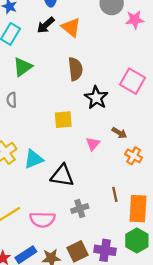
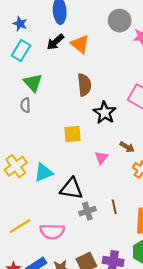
green triangle: (23, 67) -> (33, 83), turned -36
gray semicircle: (12, 100) -> (25, 105), moved
brown line: (115, 194) -> (114, 207), moved
gray cross: (80, 209) -> (87, 211), moved

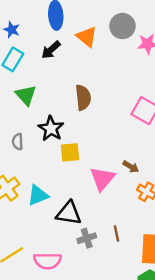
orange triangle: (80, 44) -> (87, 37), moved
gray semicircle: (25, 105) -> (18, 142), moved
black star: (105, 113) -> (51, 129), moved
pink triangle: (101, 158) -> (102, 179), size x1.6

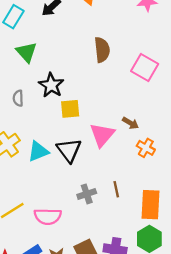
brown semicircle: (83, 98) -> (102, 50), moved
black triangle: (69, 213) -> (69, 150), moved, turned 44

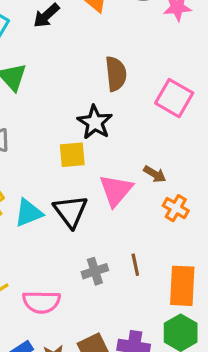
black star: (51, 85) -> (95, 122), moved

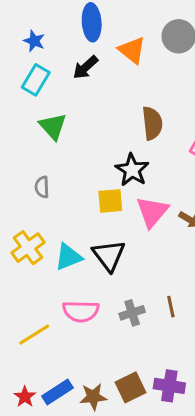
pink triangle: (116, 190) -> (152, 212), moved
pink semicircle: (41, 302) -> (81, 311), moved

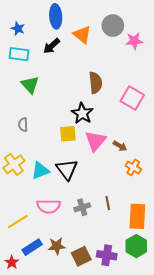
cyan rectangle: (36, 80) -> (19, 54), turned 66
blue rectangle: (57, 392) -> (32, 247), moved
brown star: (93, 397) -> (57, 246), moved

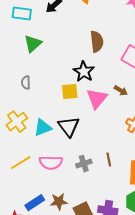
green triangle: (30, 85) -> (33, 44), turned 30
brown arrow: (120, 146) -> (121, 91), moved
yellow line: (18, 222) -> (21, 163), moved

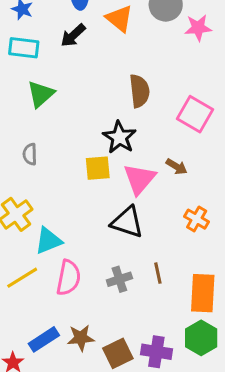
black triangle: (69, 127) -> (127, 222), moved, turned -35
cyan triangle: (43, 128) -> (48, 241), moved
pink semicircle: (51, 163) -> (68, 278), turned -80

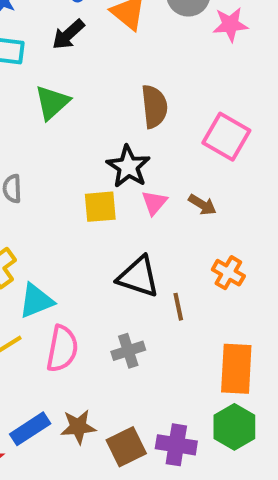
green triangle: (41, 94) -> (52, 103), moved
pink triangle: (139, 179) -> (154, 203), moved, size x0.6
brown line: (158, 273) -> (178, 307), moved

